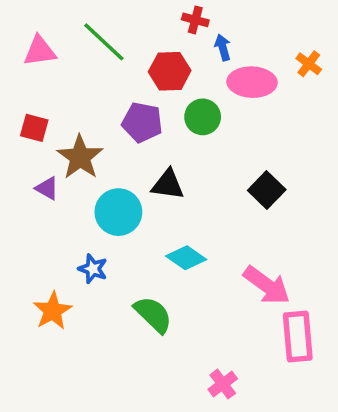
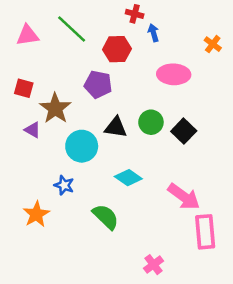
pink ellipse: (252, 82) -> (174, 74), moved
green circle: (203, 117) -> (151, 122), moved

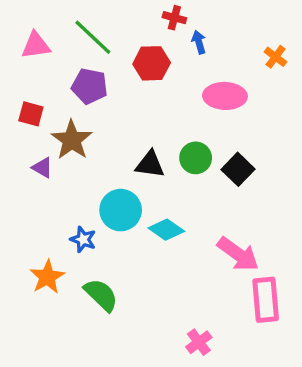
purple pentagon: (98, 84) -> (90, 86), moved
cyan circle: (82, 146) -> (121, 210), moved
green semicircle: (106, 217) -> (101, 295), moved

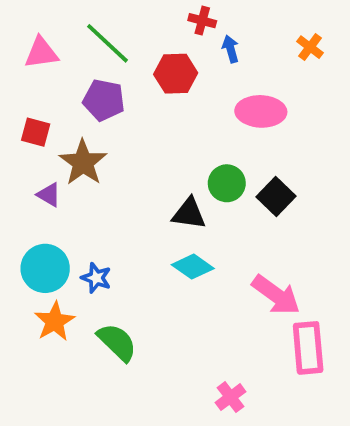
orange cross: (275, 57) -> (310, 47), moved
black triangle: (150, 164) -> (189, 214), moved
cyan circle: (121, 210) -> (45, 268), moved

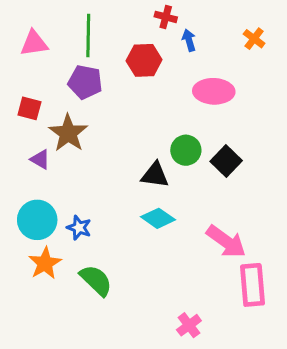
green line: (108, 43) -> (88, 36), turned 48

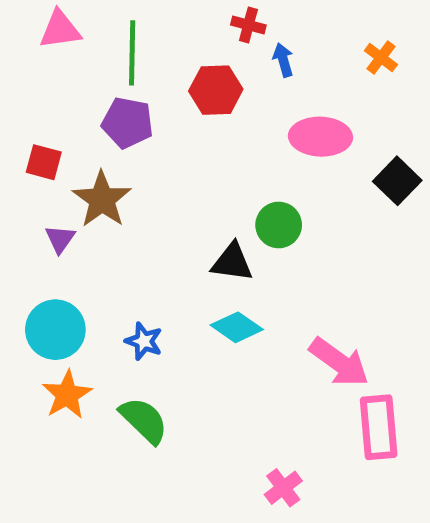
pink triangle: (34, 43) -> (60, 30), moved
purple triangle: (40, 159) -> (60, 239), turned 35
black square: (226, 161) -> (397, 181), moved
blue star: (79, 228) -> (144, 341), moved

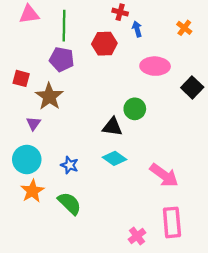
purple triangle: (60, 239) -> (34, 123), moved
pink rectangle: (379, 427) -> (172, 222), moved

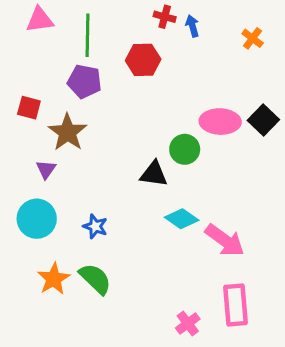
blue arrow: (137, 29) -> (192, 26), moved
pink ellipse: (155, 66) -> (220, 122), moved
cyan diamond: (115, 158) -> (182, 219), moved
orange star: (32, 191) -> (54, 279), moved

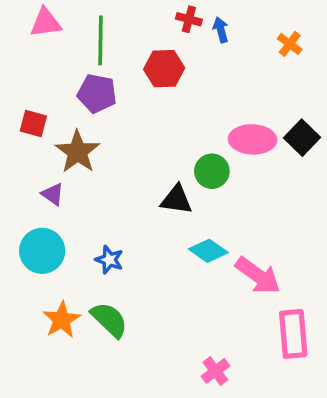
purple triangle: (46, 169) -> (53, 194), turned -30
pink rectangle: (236, 305) -> (293, 334), moved

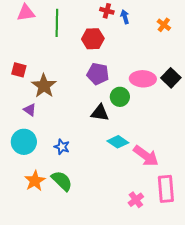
purple pentagon: (97, 93) -> (98, 74), moved
pink cross: (215, 371) -> (136, 200), moved

